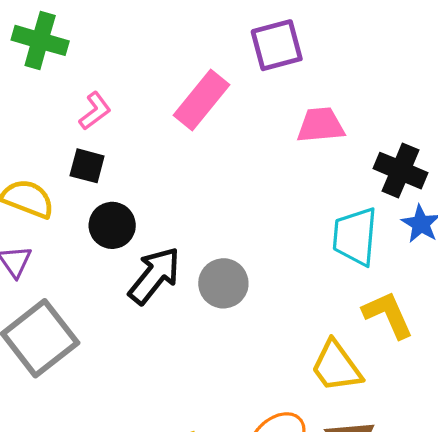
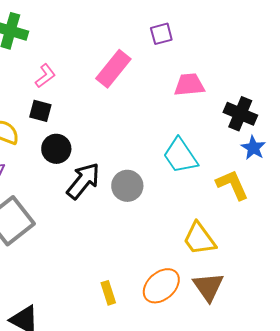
purple square: (277, 45) -> (161, 34), size x0.7
cyan trapezoid: (355, 236) -> (180, 156), moved, turned -39
yellow L-shape: (388, 315) -> (232, 185), moved

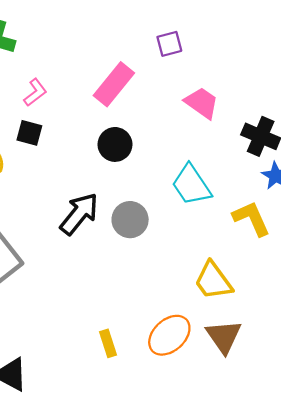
pink trapezoid: (189, 85) -> (202, 103), turned 40
black circle: (56, 149) -> (115, 144), moved

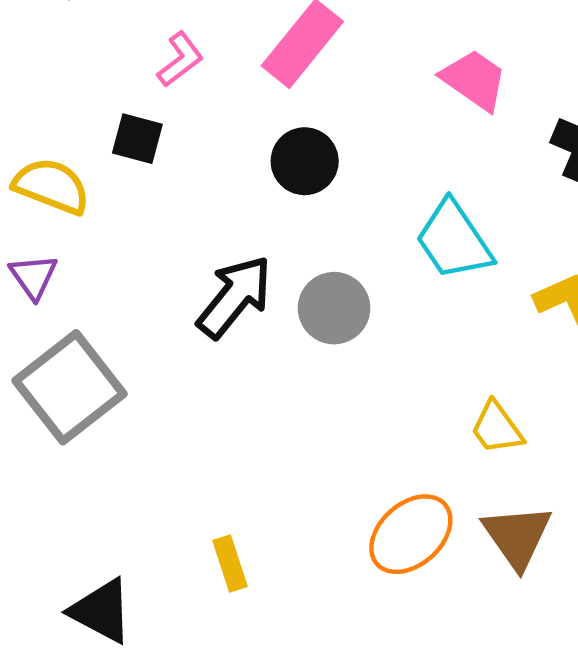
pink L-shape: (35, 92) -> (180, 59), moved
yellow trapezoid: (213, 281) -> (497, 428), size x0.7
yellow rectangle: (108, 343) -> (230, 564), moved

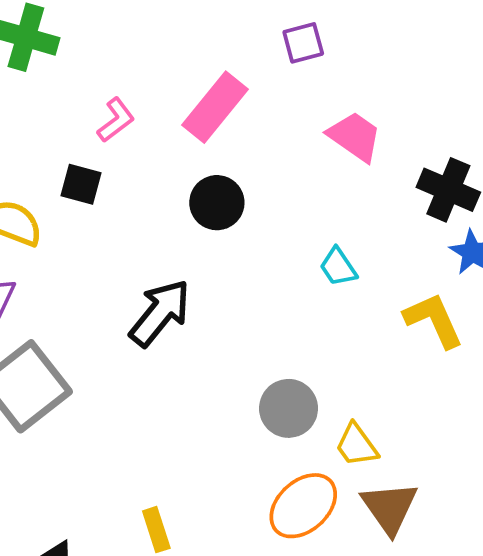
cyan trapezoid: (454, 240) -> (338, 267), size x0.6
gray circle: (334, 308) -> (289, 408), moved
yellow trapezoid: (497, 428) -> (356, 445), moved

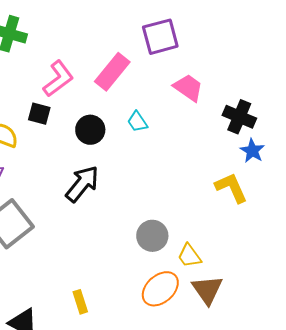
purple square: (303, 43) -> (160, 37), size x1.6
pink L-shape: (116, 120) -> (58, 79), size x1.5
black circle: (217, 203) -> (90, 130), moved
cyan trapezoid: (338, 267) -> (137, 122), moved

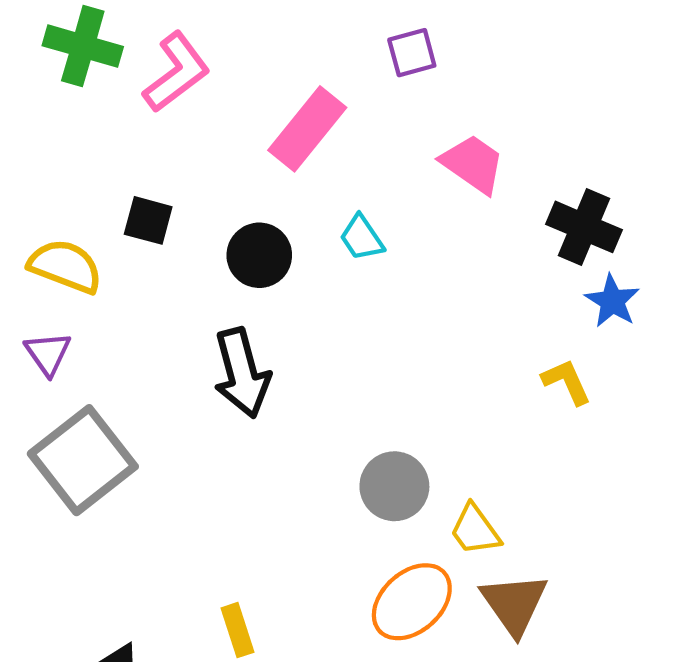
purple square: (160, 37) -> (412, 53), size x0.6
pink L-shape: (58, 79) -> (176, 72), moved
black arrow: (82, 184) -> (242, 373), turned 126
yellow L-shape: (231, 188) -> (567, 382), size x0.7

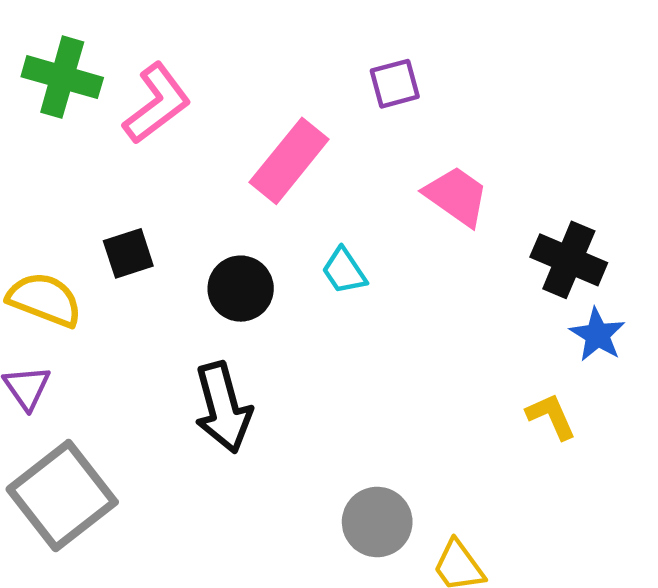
black square: (148, 220) -> (128, 253), turned -33

